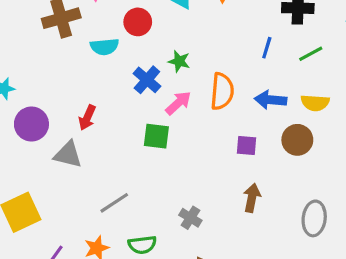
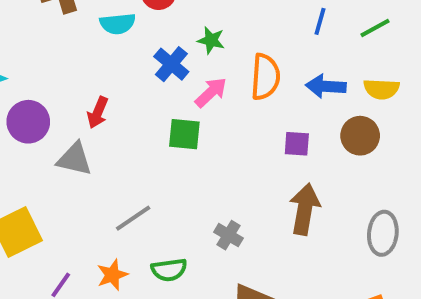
brown arrow: (252, 198) -> (305, 209), size x1.4

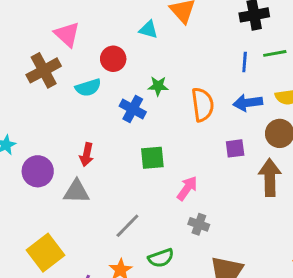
blue line: (320, 21) -> (245, 62), moved
green line: (375, 28) -> (275, 53), turned 30
pink arrow: (211, 92) -> (187, 188), moved
brown arrow: (305, 209) -> (270, 178), moved

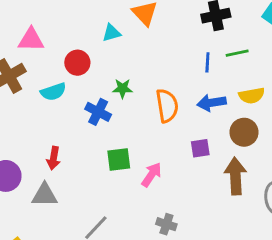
cyan triangle: (148, 30) -> (111, 33), turned -30
pink triangle: (67, 34) -> (31, 40), turned -40
pink arrow: (187, 188) -> (152, 175), moved

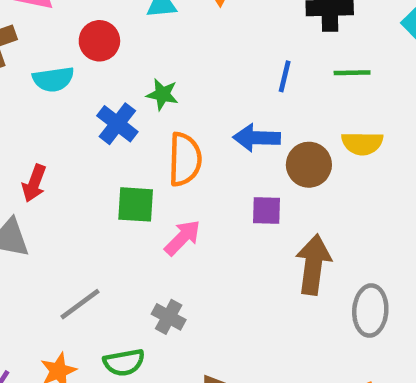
blue line: (207, 62) -> (285, 76), moved
blue arrow: (212, 103) -> (257, 138), moved
orange semicircle: (167, 106) -> (185, 159), moved
brown circle: (244, 132) -> (309, 165), moved
gray cross: (166, 224) -> (169, 317), moved

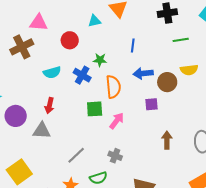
blue line: (285, 76) -> (133, 46), moved
cyan semicircle: (53, 79) -> (52, 72), moved
brown arrow: (313, 265) -> (167, 140), moved, size x0.7

